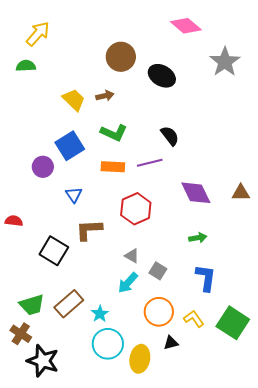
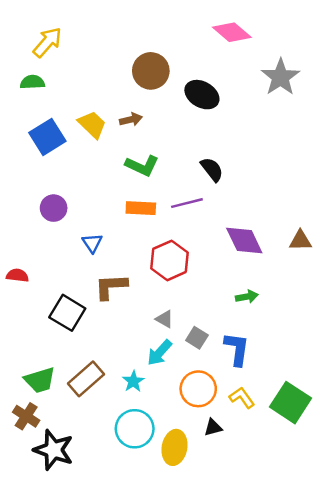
blue square: (70, 146) -> (47, 137), moved
blue L-shape: (206, 278) -> (237, 349), moved
cyan star: (100, 314) -> (133, 381), moved

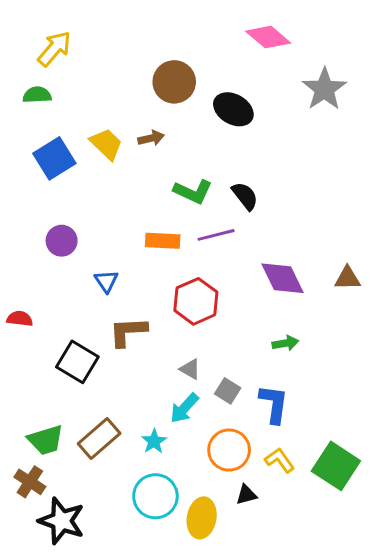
green L-shape: (142, 166) -> (193, 192), moved

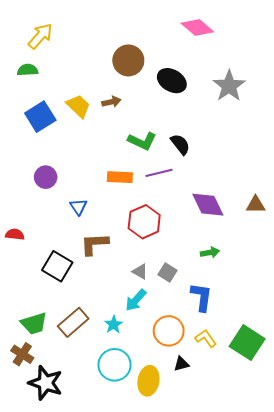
gray star: (324, 89) -> (229, 86), moved
gray square: (228, 391) -> (168, 273), moved

